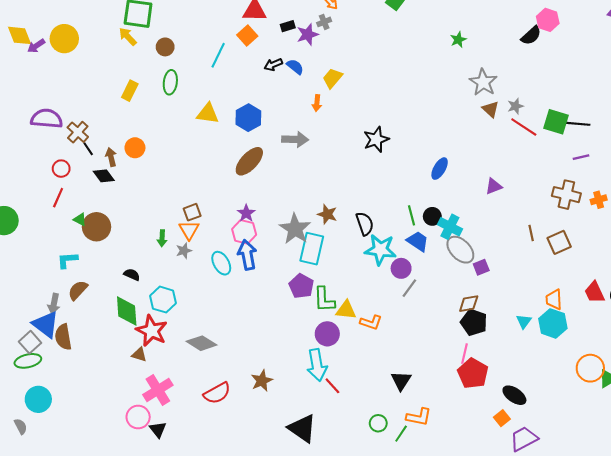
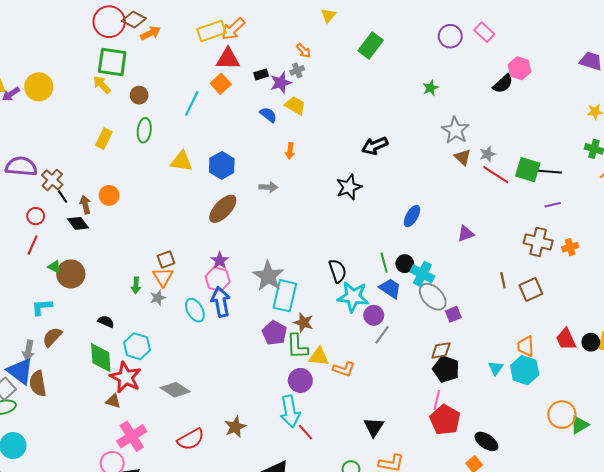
black arrow: (273, 65) -> (375, 146), moved, size x1.4
yellow trapezoid: (332, 78) -> (295, 105), moved, turned 80
gray arrow: (295, 139) -> (268, 187), size x0.7
brown star: (327, 214) -> (303, 323), moved

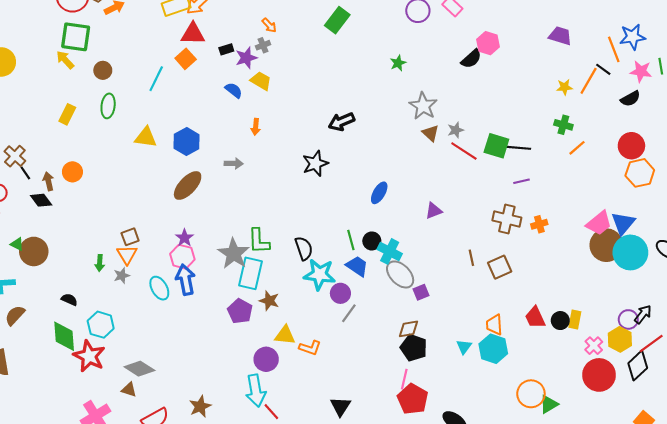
green L-shape: (297, 346) -> (259, 241), moved
brown triangle: (113, 401) -> (129, 390), moved

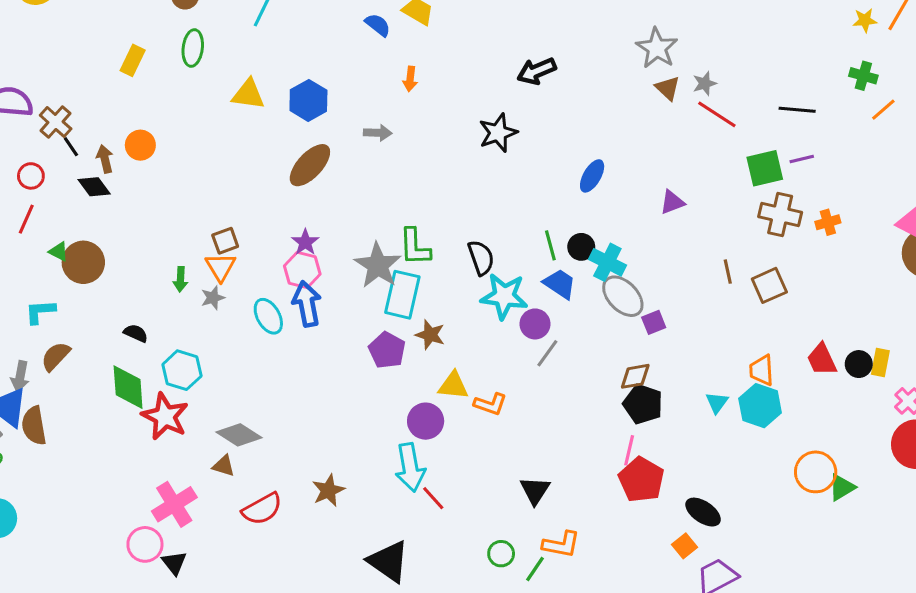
green square: (496, 146) -> (765, 168), moved, turned -30

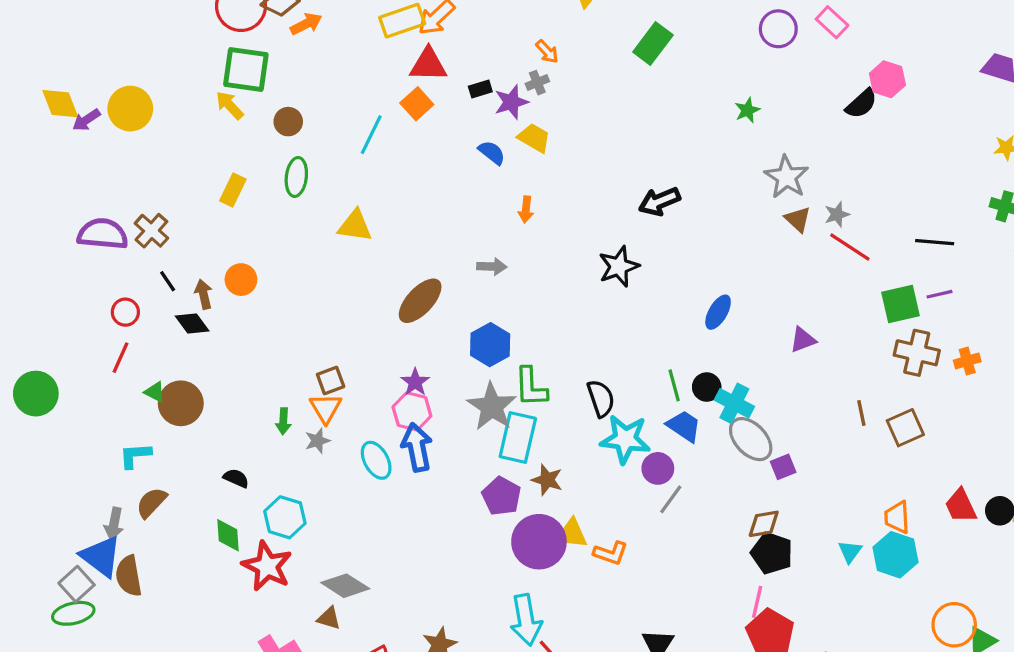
blue hexagon: (308, 100) -> (490, 345), moved
brown cross: (56, 122) -> (151, 231), moved
green diamond: (128, 387) -> (228, 535), size x0.7
purple circle: (426, 421) -> (539, 542), moved, size x1.4

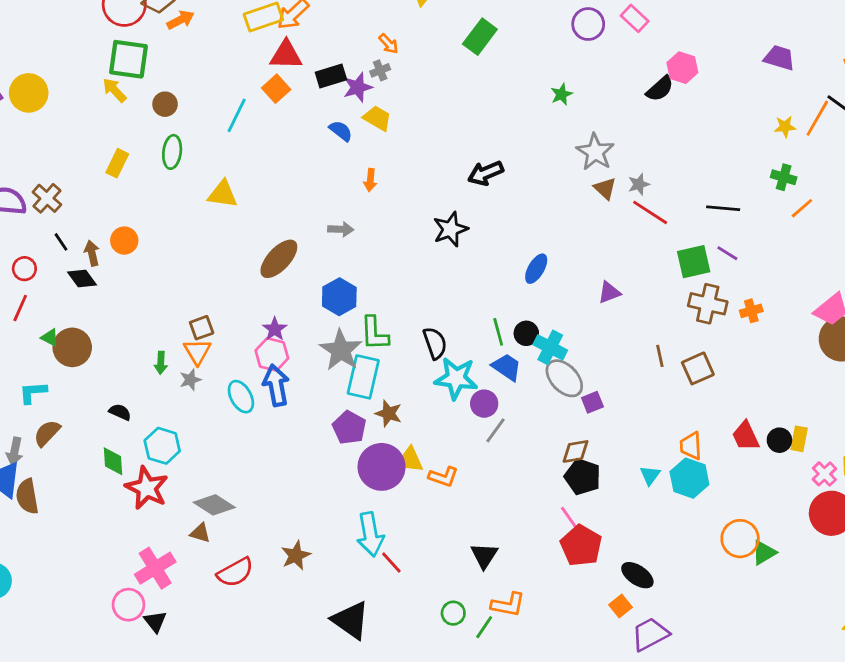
black rectangle: (480, 89) -> (331, 76), size x1.5
purple line: (940, 294) -> (727, 253), turned 45
pink line: (757, 602) -> (570, 519), turned -48

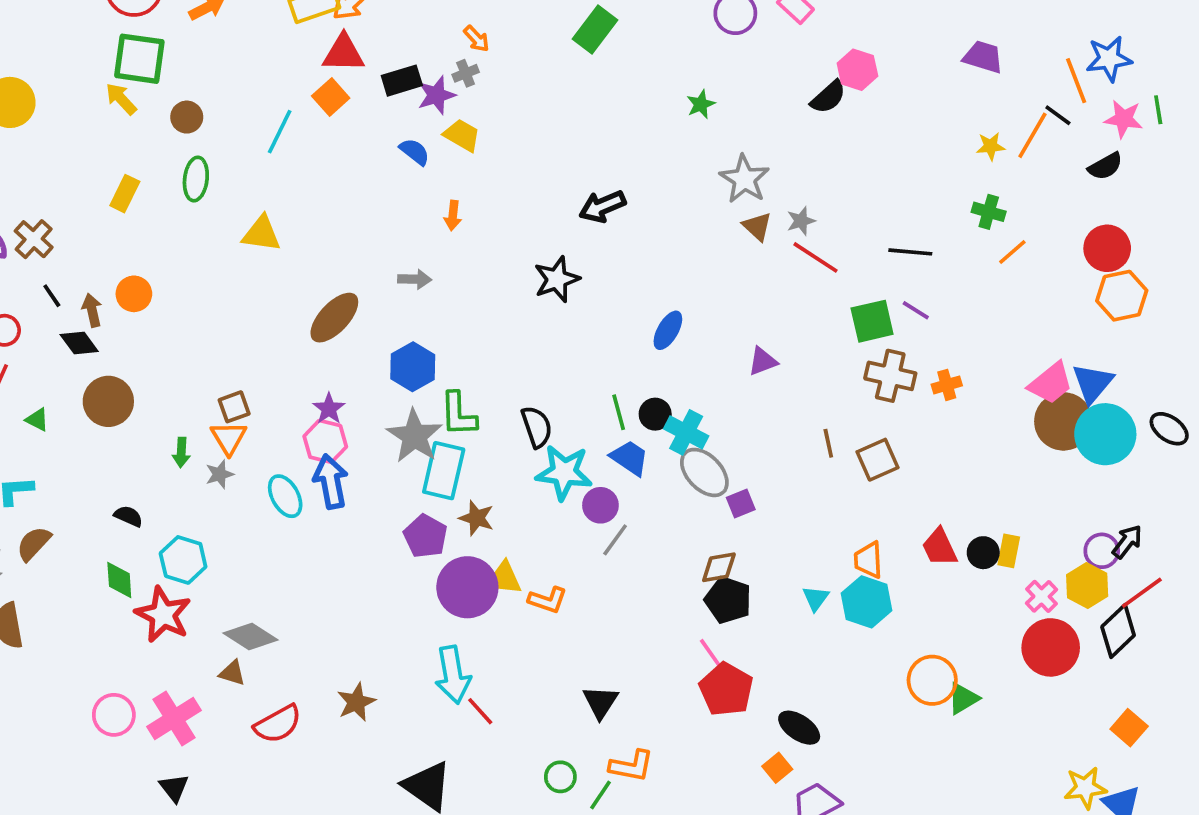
brown circle: (72, 347) -> (108, 401), moved
pink circle: (128, 605) -> (114, 715), moved

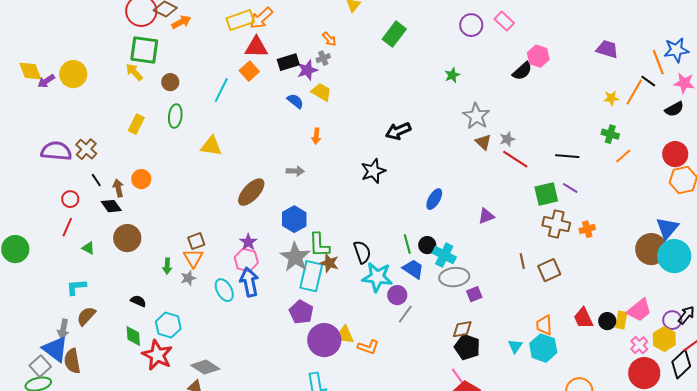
pink trapezoid: (1051, 383) -> (639, 310), moved
gray ellipse: (704, 472) -> (454, 277), turned -52
brown star: (477, 518) -> (329, 263), moved

